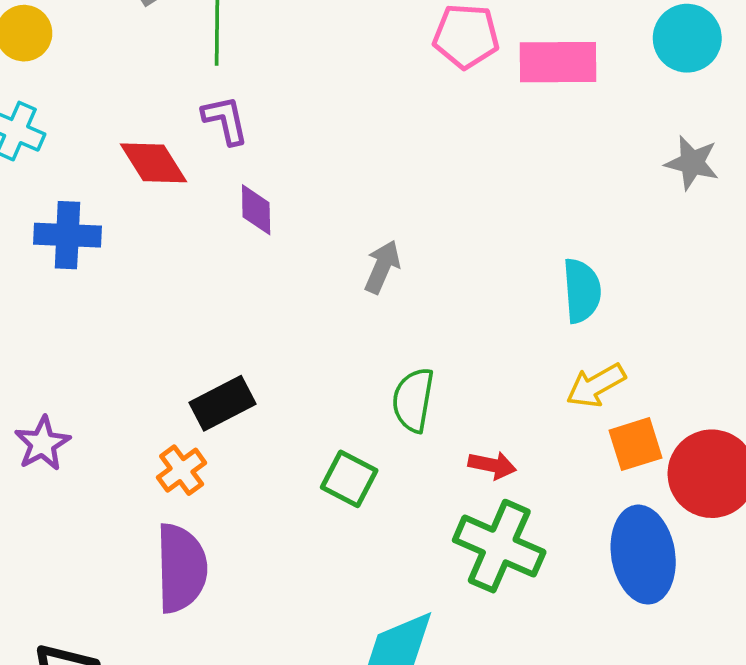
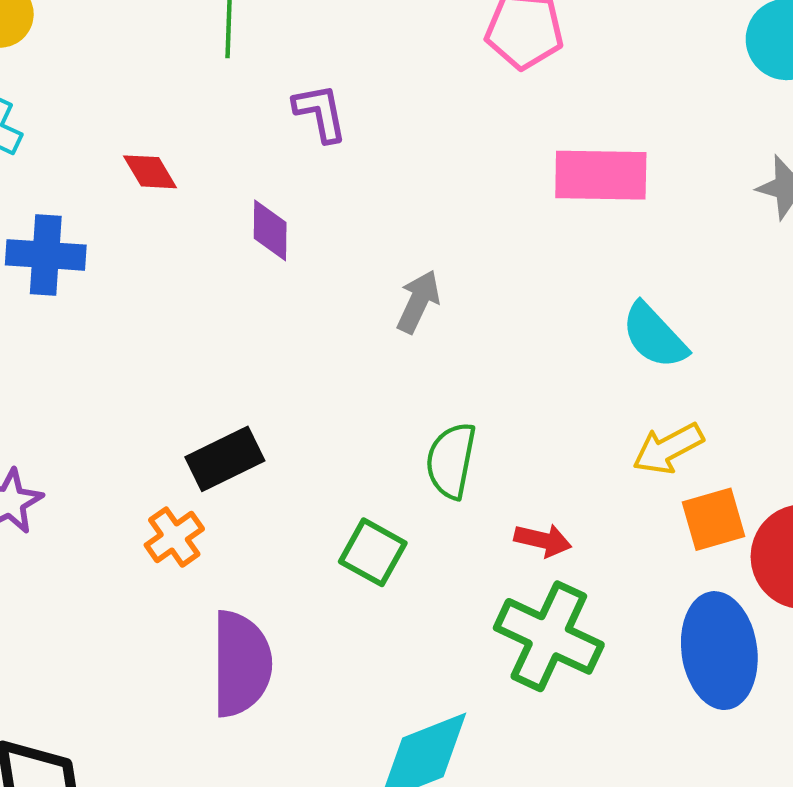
pink rectangle: (558, 62) -> (601, 175), moved
purple L-shape: (225, 120) -> (320, 113), moved
red diamond: (154, 163) -> (150, 172), size x0.7
cyan semicircle: (582, 291) -> (654, 336), turned 140
purple semicircle: (181, 568) -> (241, 664), moved

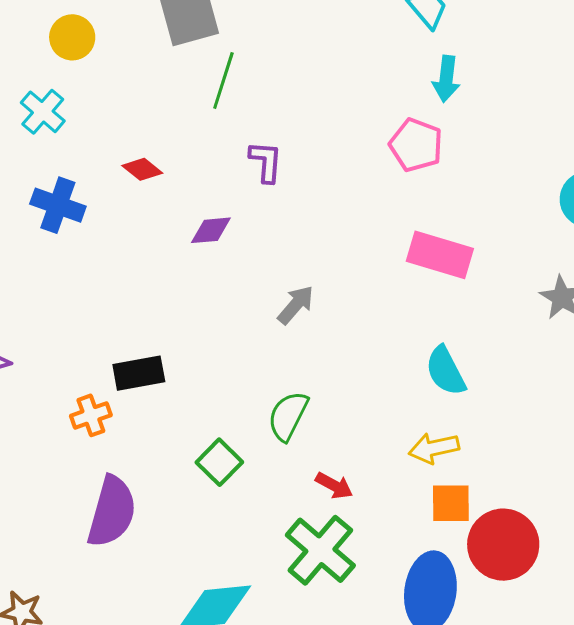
red diamond: (150, 172) -> (142, 169), turned -36
purple diamond: (270, 230) -> (211, 230), turned 69

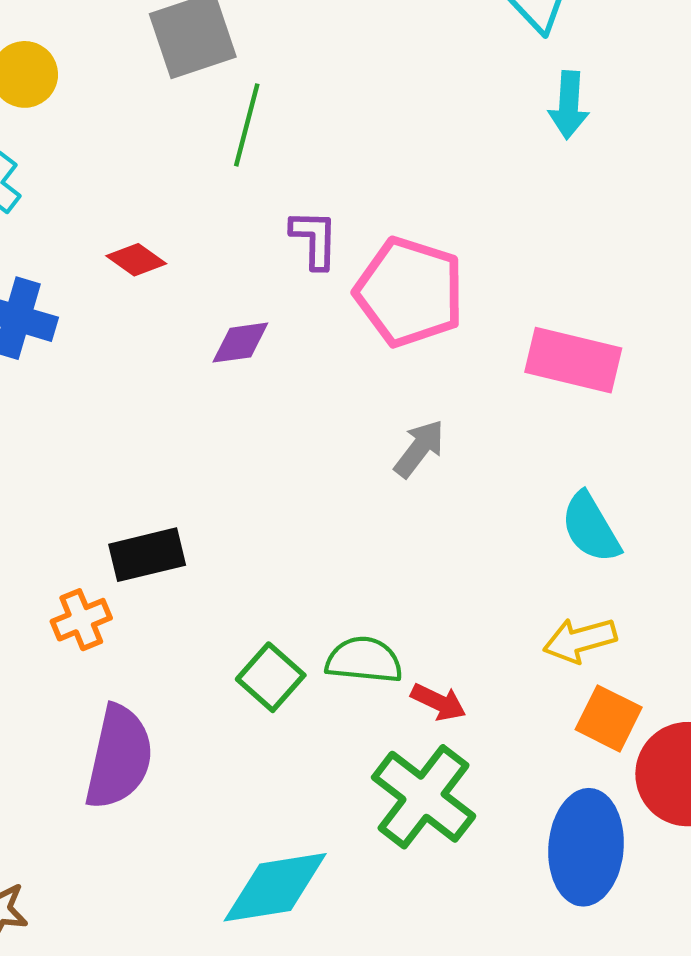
pink pentagon: (416, 145) -> (410, 292), moved, size x1.4
gray arrow: (296, 305) -> (419, 449), moved
green semicircle: (288, 416) -> (364, 660), moved, turned 72
orange square: (451, 503) -> (609, 718), turned 30

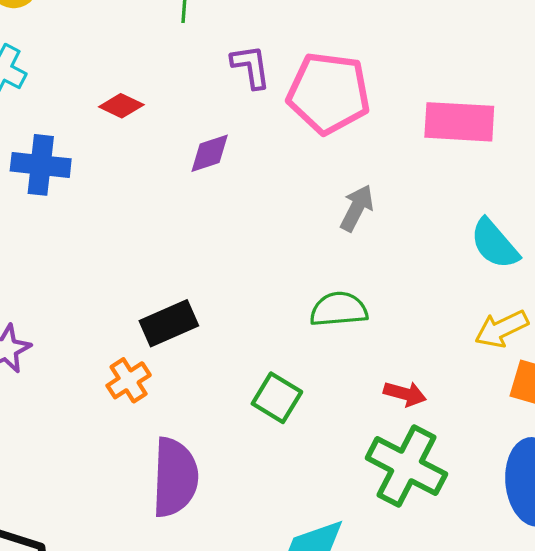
green semicircle: (364, 660) -> (339, 309), moved

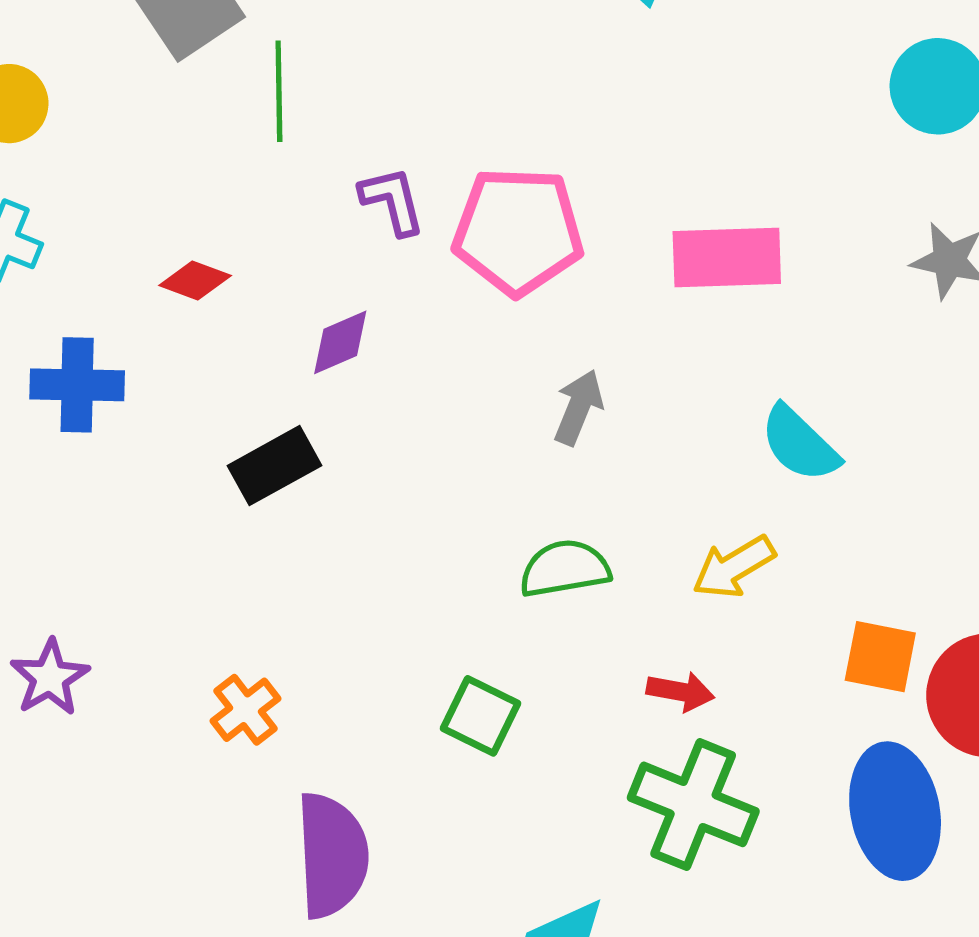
black rectangle: (169, 323) -> (274, 466), moved
yellow arrow: (502, 329) -> (734, 567), moved

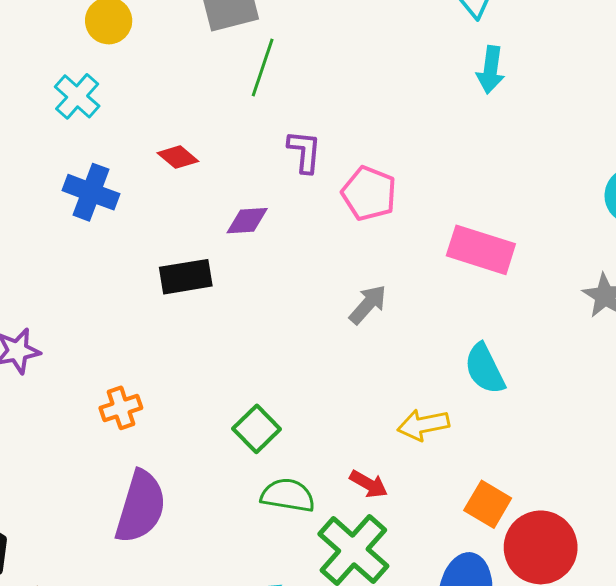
pink pentagon: (518, 231) -> (369, 194), size x0.7
green semicircle: (565, 569) -> (288, 495), moved
green square: (480, 716) -> (257, 429), moved

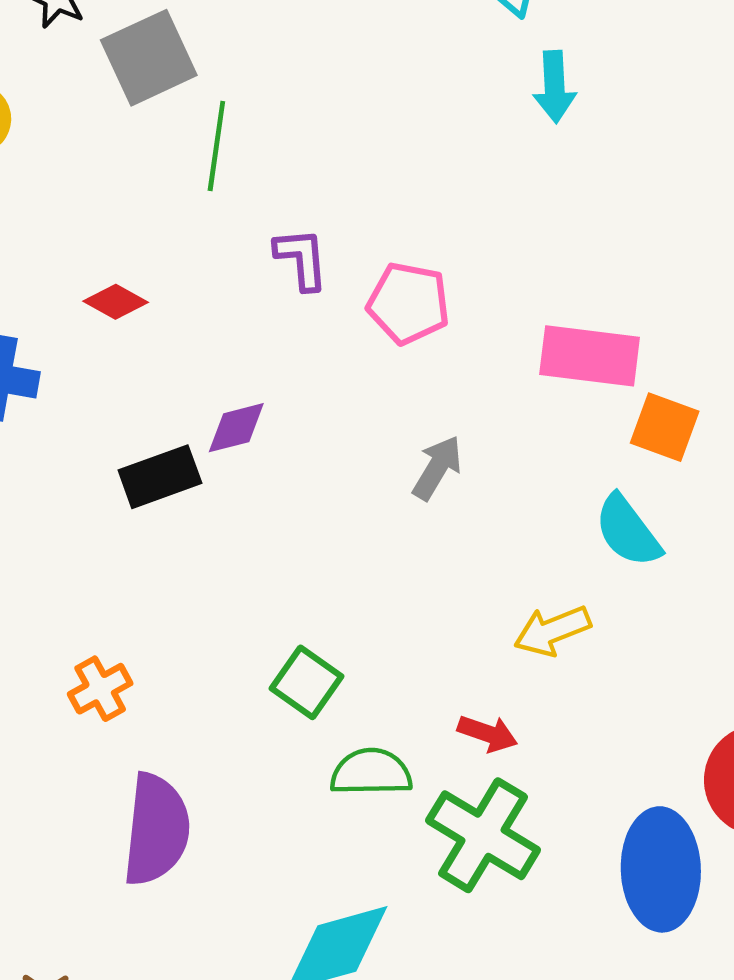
purple diamond: (247, 221) -> (236, 428), moved
orange square: (488, 504) -> (665, 427), moved

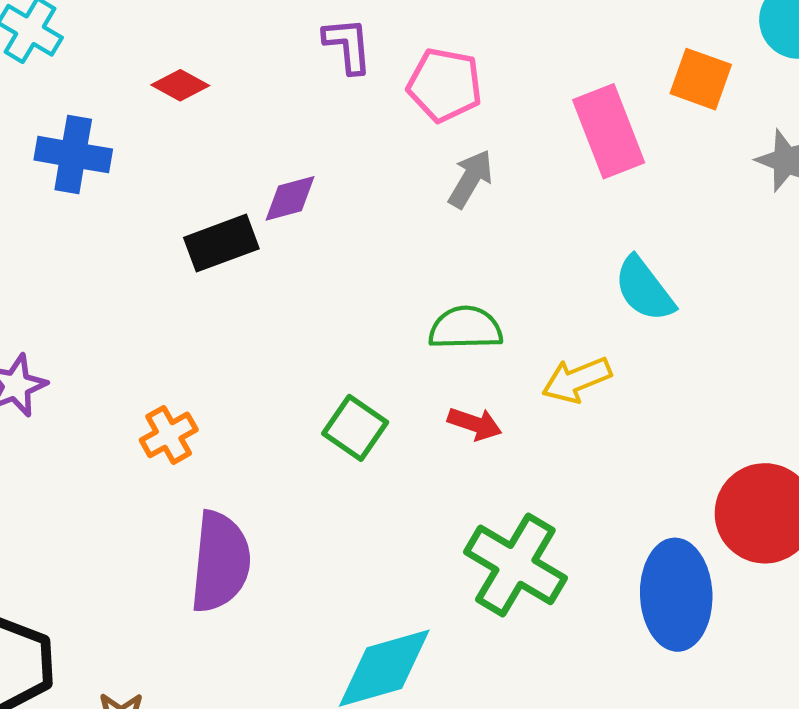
pink rectangle: (590, 356) -> (609, 131), turned 62
orange square: (665, 427) -> (701, 79), moved
gray arrow: (437, 468) -> (471, 179), moved
red arrow: (488, 733) -> (475, 424), moved
green semicircle: (371, 772) -> (466, 328), moved

